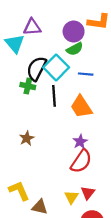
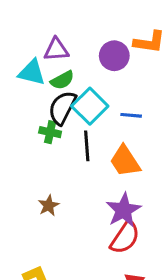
cyan triangle: (15, 43) -> (32, 73), turned -36
green semicircle: (75, 49) -> (62, 80), moved
purple star: (80, 142) -> (123, 210), size x1.6

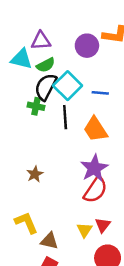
brown star: (49, 205) -> (35, 174), moved

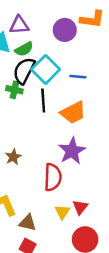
orange trapezoid: (95, 129) -> (73, 113), turned -84
red semicircle: (95, 190) -> (53, 177), moved, turned -32

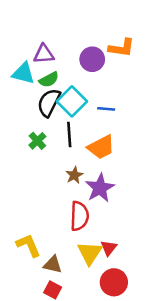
green cross: (14, 90) -> (37, 141), moved, turned 35
brown star: (13, 157) -> (74, 175), moved
yellow triangle: (62, 212) -> (90, 253), size x1.5

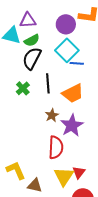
cyan square: (72, 101) -> (67, 50), moved

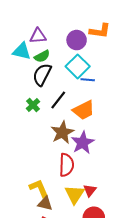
black line: (48, 83) -> (58, 100), turned 42
brown star: (52, 115) -> (62, 132), size x1.6
yellow L-shape: (16, 170) -> (39, 188), moved

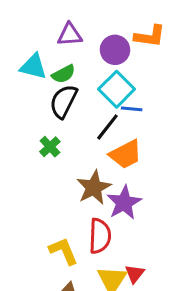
purple triangle: (38, 36) -> (70, 35), moved
black line: (58, 100) -> (107, 127), moved
yellow L-shape: (39, 188) -> (64, 251), moved

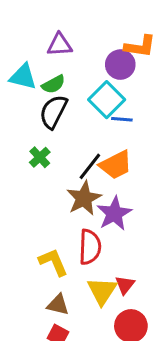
purple circle: (115, 50) -> (120, 65), moved
black line: (107, 127) -> (90, 166), moved

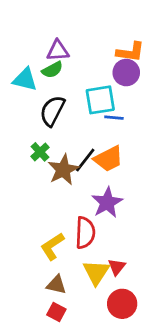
purple circle: (120, 65) -> (126, 73), moved
green semicircle: (53, 84) -> (52, 70), moved
cyan square: (107, 100) -> (100, 100), turned 36
brown star: (84, 198) -> (63, 170), moved
yellow L-shape: (53, 262) -> (52, 246), turned -100

